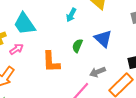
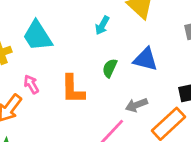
blue triangle: (103, 39) -> (146, 59), turned -30
pink arrow: (17, 49) -> (31, 84), moved, turned -88

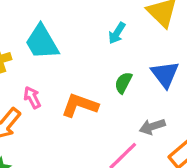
blue triangle: (146, 59) -> (165, 74), turned 36
orange L-shape: (73, 89) -> (80, 105), turned 108

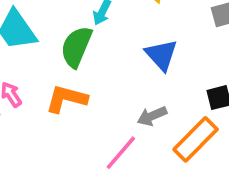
green semicircle: (123, 83) -> (76, 47), moved, size x1.6

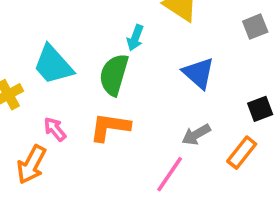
orange rectangle: (196, 139) -> (242, 153), size x0.7

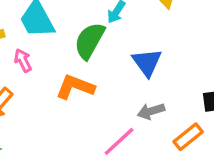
blue triangle: (199, 73) -> (147, 62), moved
pink arrow: (55, 129) -> (23, 60), moved

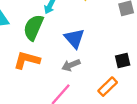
gray arrow: (151, 111) -> (71, 65), moved

